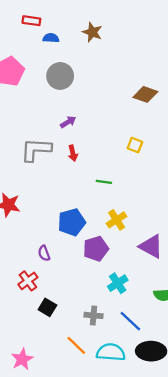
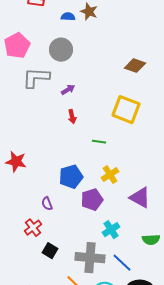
blue semicircle: (51, 38) -> (68, 17), moved
yellow square: (135, 145) -> (126, 110), size x2.0
gray L-shape: (36, 150) -> (36, 78), moved
gray cross: (94, 315) -> (90, 258), size x1.8

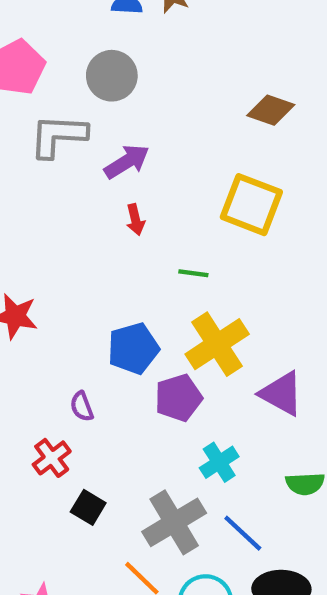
purple arrow: (68, 90) -> (127, 162), size x1.5
yellow cross: (110, 175) -> (217, 344), size x1.6
gray cross: (90, 258) -> (174, 522), turned -36

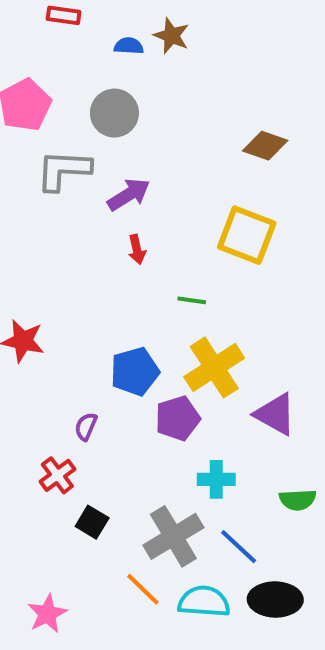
purple semicircle: (82, 406) -> (86, 426), turned 44
cyan cross: (219, 462) -> (216, 479), turned 33

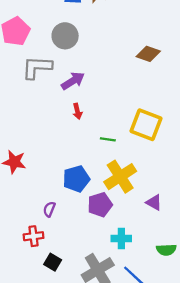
yellow square: (247, 235) -> (146, 125), moved
purple triangle: (275, 414) -> (154, 202), size x0.7
red cross: (57, 475) -> (34, 236), turned 30

